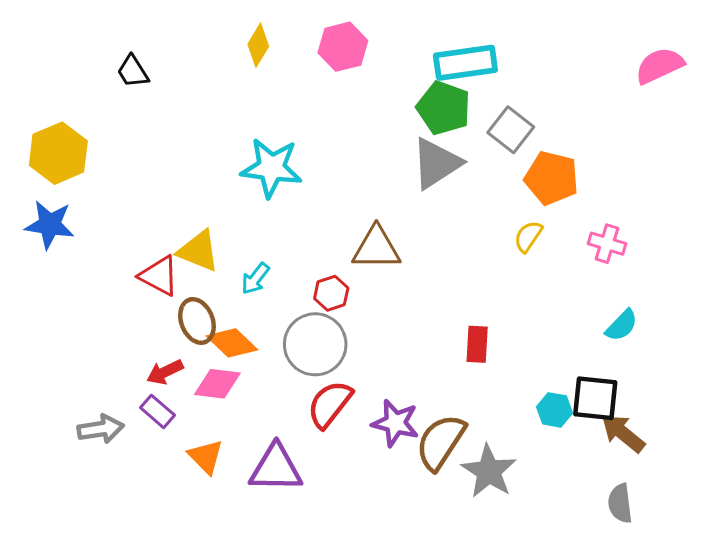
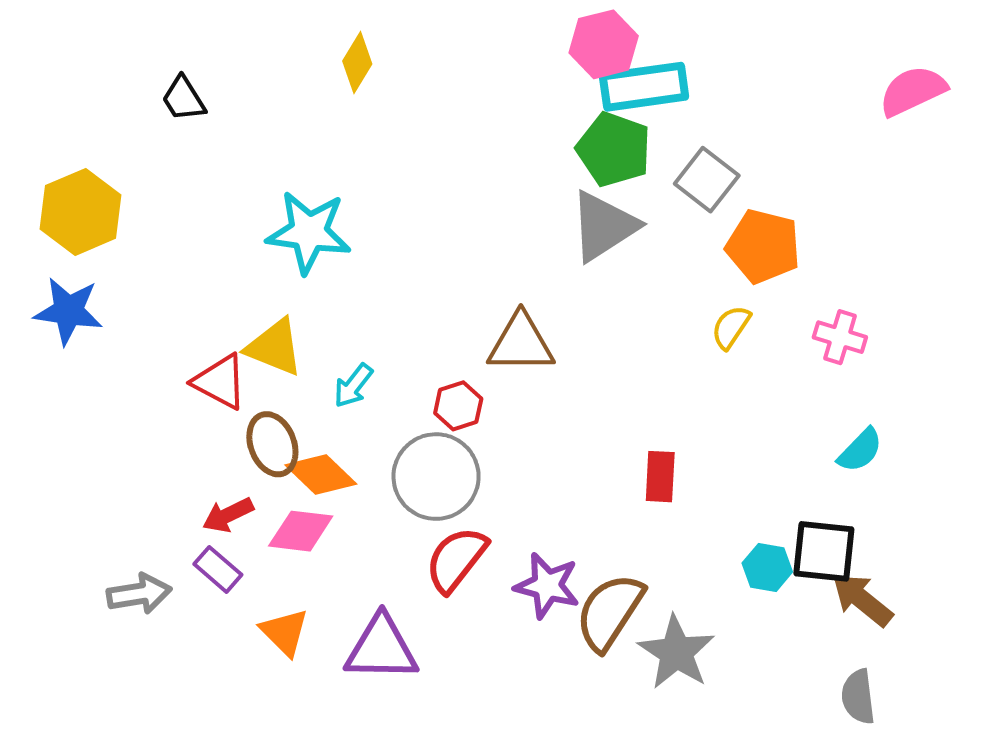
pink hexagon: (343, 47) -> (604, 44), moved
cyan star: (271, 168) -> (309, 232), moved

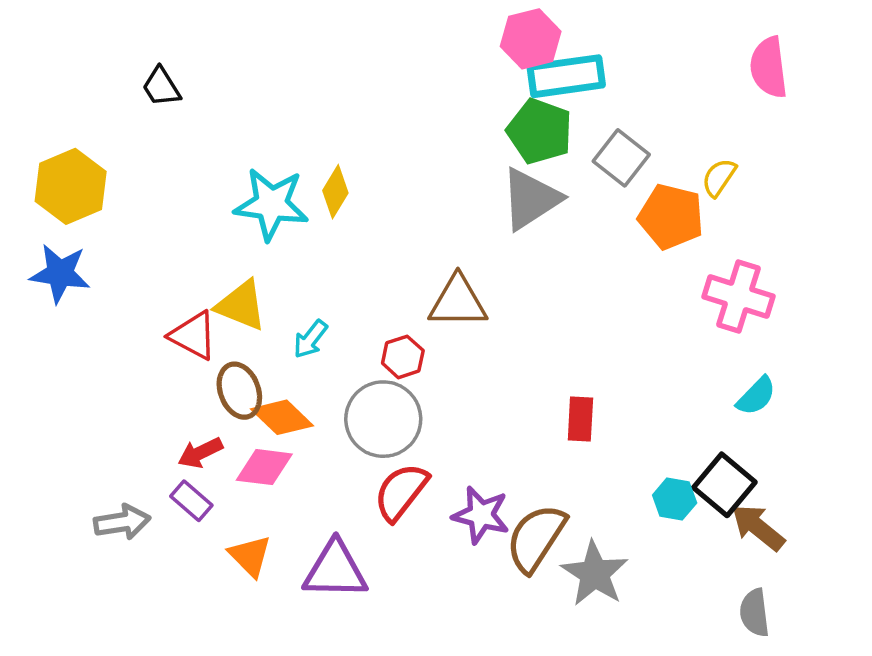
yellow diamond: (357, 62) -> (335, 192), moved
pink semicircle: (913, 91) -> (769, 67), moved, turned -72
yellow semicircle: (731, 327) -> (719, 177), moved
pink cross: (840, 337) -> (739, 297), size x1.5
black square: (824, 551) -> (724, 485), turned 34

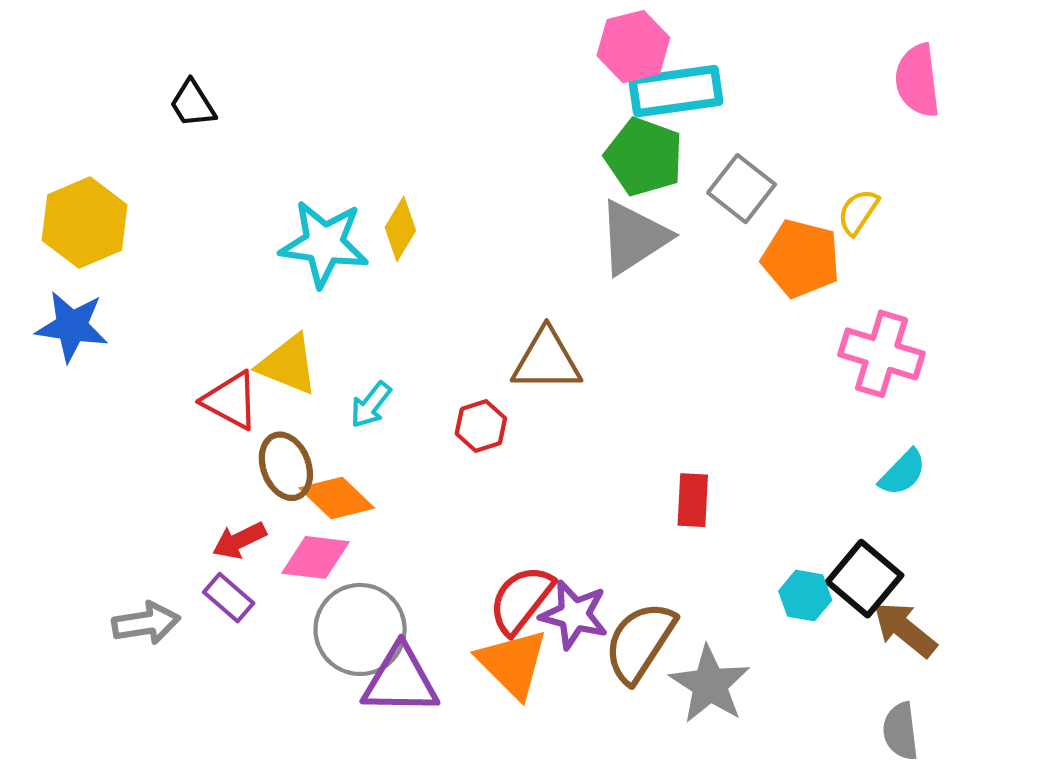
gray circle: (383, 419) -> (360, 629), moved
red semicircle: (401, 492) -> (521, 600), moved
orange triangle: (250, 556) -> (513, 663), moved, size x1.4

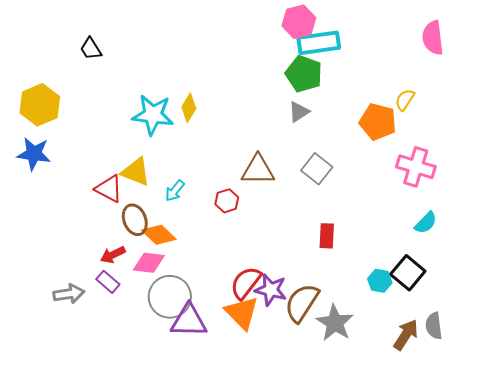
gray square: (742, 189) -> (317, 169), moved
gray triangle: (633, 237) -> (299, 112), size x0.6
brown arrow: (905, 629) -> (406, 335), moved, turned 84
gray semicircle: (901, 731) -> (434, 326), moved

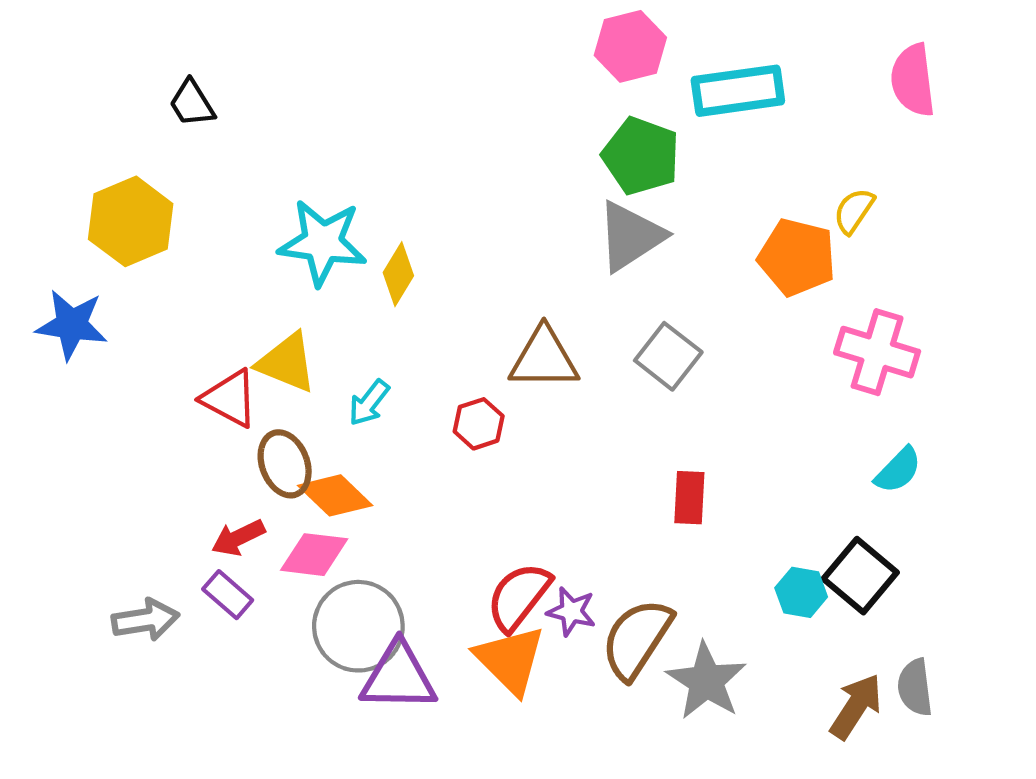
cyan rectangle: (319, 43) -> (738, 91), moved
yellow hexagon: (40, 105) -> (131, 221), moved
yellow diamond: (189, 108) -> (398, 274), moved
gray triangle: (299, 112) -> (630, 236), size x1.6
purple star: (271, 290) -> (571, 611), size x0.7

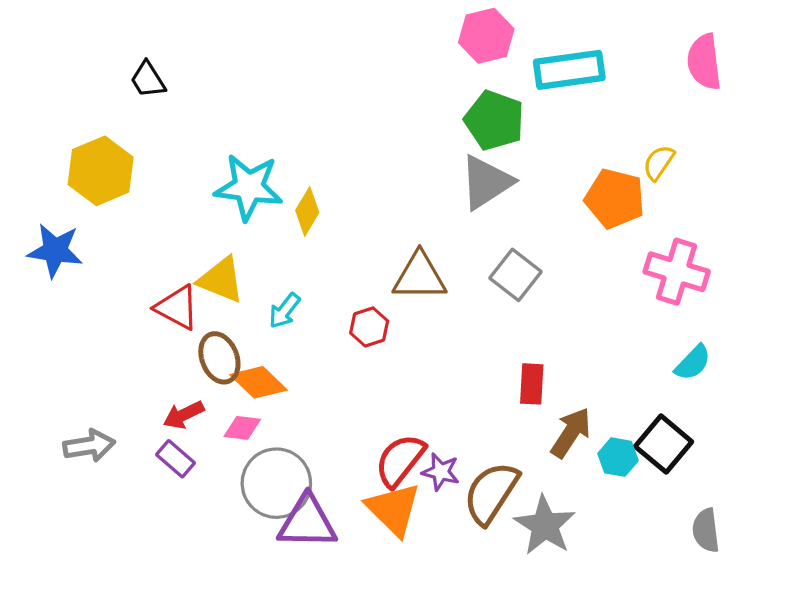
pink diamond: (314, 555) -> (242, 428), size x0.7
gray arrow: (145, 620) -> (89, 446), moved
brown arrow: (856, 706) -> (571, 433), moved

